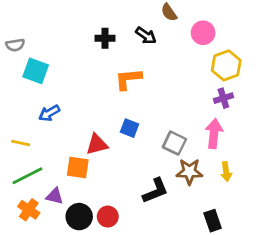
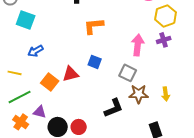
pink arrow: (214, 134) -> (138, 45), moved
orange square: (78, 168) -> (50, 82), moved, turned 30

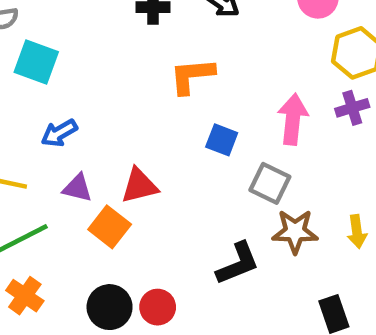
blue square: (95, 62) -> (222, 140), moved
orange square: (50, 82) -> (110, 227), moved
purple triangle: (40, 112) -> (77, 188), moved

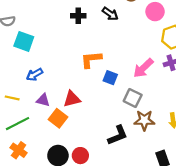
orange L-shape: (192, 76) -> (91, 60), moved
pink arrow: (293, 119) -> (143, 68), turned -140

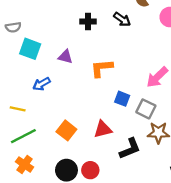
blue square: (110, 78) -> (122, 99), moved
red triangle: (72, 99) -> (103, 129), moved
purple triangle: (43, 100) -> (65, 57), moved

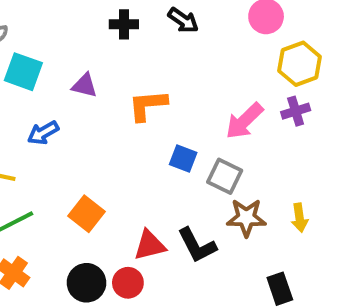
red triangle: (103, 129) -> (150, 245), moved
black L-shape: (130, 149) -> (197, 245), turned 85

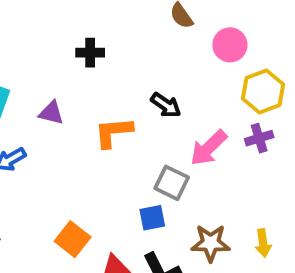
black arrow: (183, 20) -> (166, 105), moved
blue square: (183, 158) -> (152, 218), moved, turned -32
gray square: (225, 176) -> (172, 183), moved
orange square: (86, 214) -> (73, 239), moved

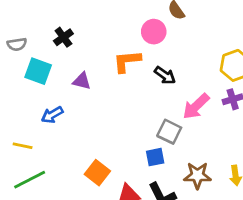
pink circle: (230, 45) -> (154, 32), moved
black cross: (90, 53) -> (63, 37), moved, turned -36
orange L-shape: (113, 132) -> (127, 61), moved

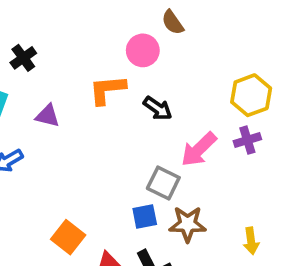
brown star: (197, 175) -> (188, 224), moved

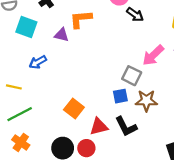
orange L-shape: (107, 90) -> (81, 19), moved
black arrow: (158, 108) -> (135, 15), moved

